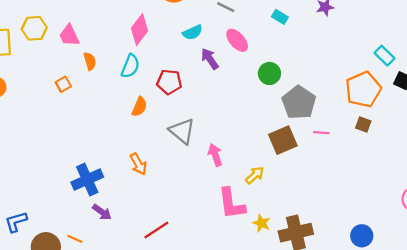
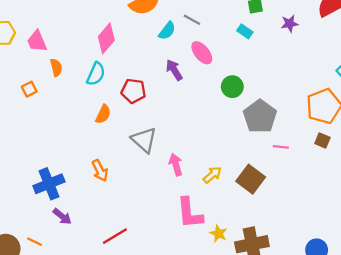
cyan semicircle: (193, 32) -> (167, 31), moved, turned -30
brown square: (283, 140) -> (251, 179), moved, turned -32
yellow arrow: (255, 175) -> (212, 175), moved

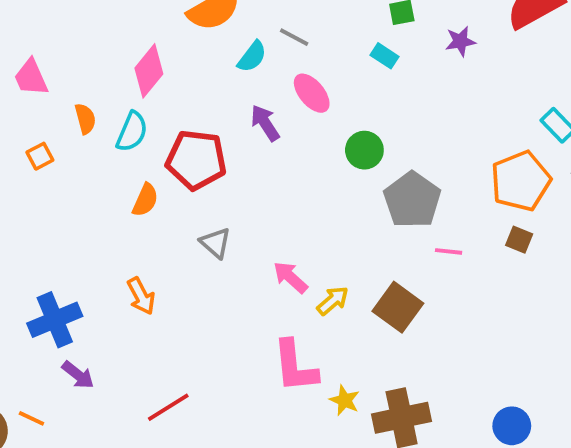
orange semicircle: (56, 67) -> (85, 119), moved
orange square: (29, 89) -> (40, 156), moved
red pentagon: (133, 91) -> (196, 160), size x1.4
gray triangle: (144, 140) -> (216, 243), size x0.7
pink arrow: (176, 165) -> (290, 277), moved, turned -30

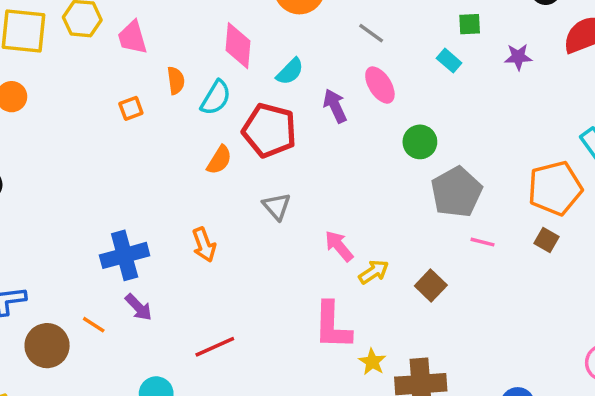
cyan semicircle: (252, 57) -> (290, 71), moved
pink diamond: (149, 71) -> (238, 46), turned -42
brown square: (398, 307) -> (431, 285), size x0.7
orange line: (31, 418) -> (94, 325), moved

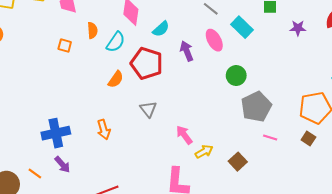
cyan rectangle: (449, 61) -> (242, 27), moved, size x1.5
orange square: (131, 108) -> (65, 45), turned 32

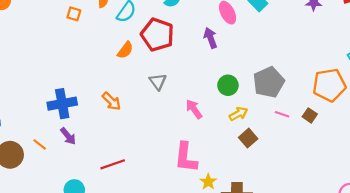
purple arrow: (187, 51) -> (211, 38), moved
green circle: (236, 75) -> (228, 85), moved
orange arrow: (104, 129) -> (111, 101), turned -30
brown square: (308, 138) -> (310, 115), moved
yellow arrow: (204, 151) -> (238, 114), moved

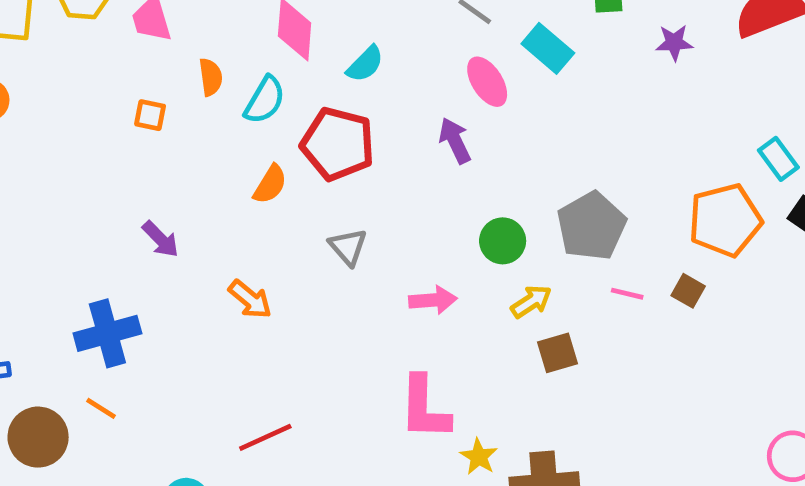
blue cross: (62, 104) -> (107, 333), moved
pink arrow: (194, 109) -> (433, 300), turned 126
purple arrow: (68, 136) -> (161, 239), moved
brown square: (248, 138) -> (557, 353), turned 30

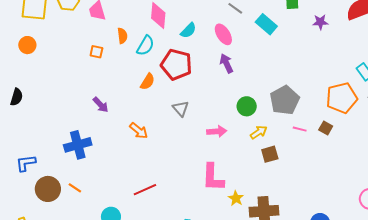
pink ellipse: (487, 82) -> (223, 34), moved
orange line: (101, 408) -> (75, 188), moved

